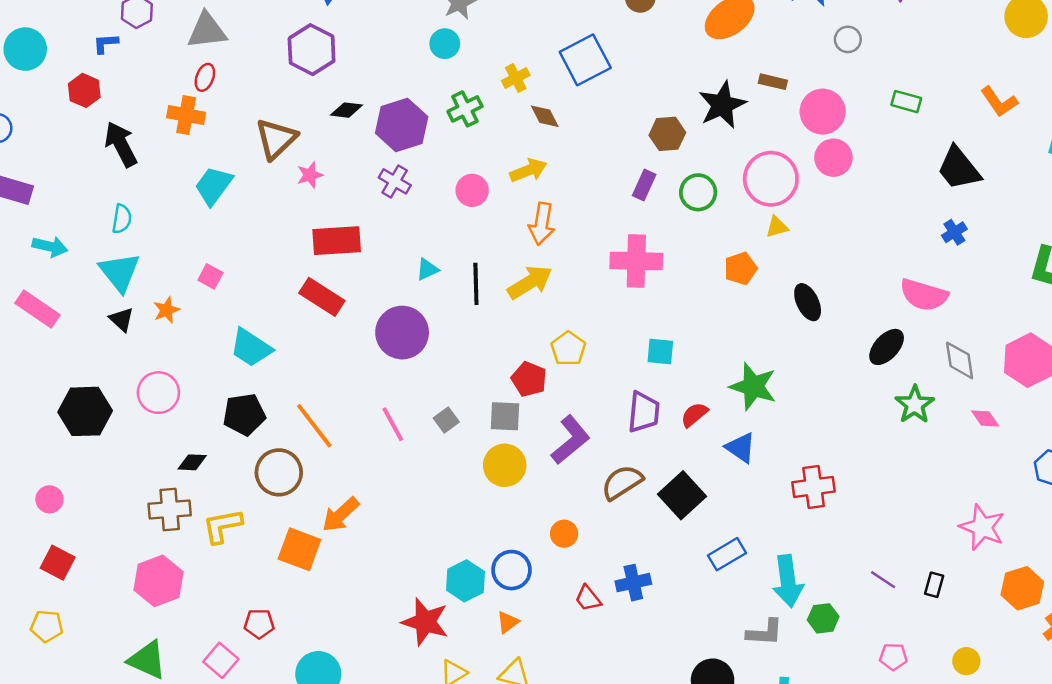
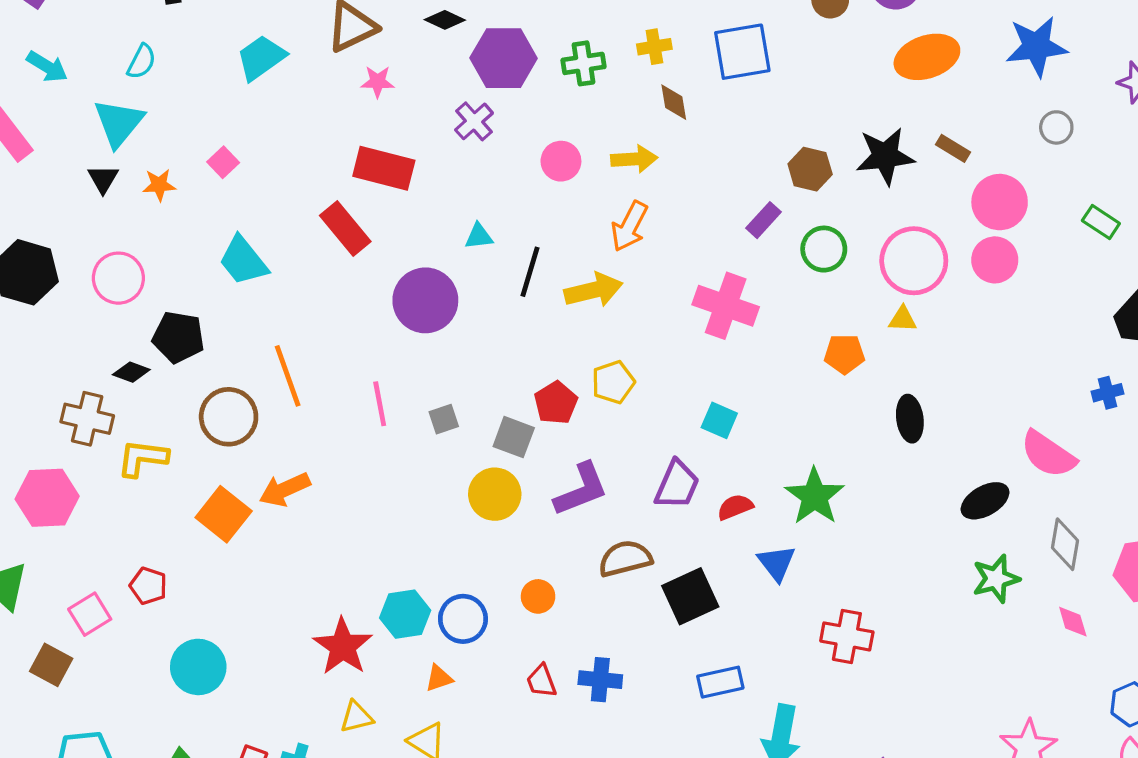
black pentagon: (244, 414) -> (178, 337), moved

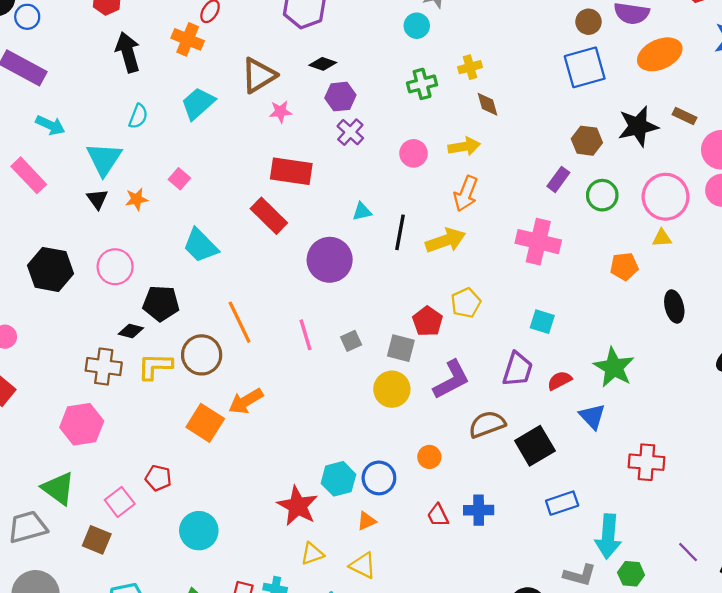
blue square: (742, 52) -> (585, 67), moved
purple hexagon: (504, 58) -> (340, 97), moved, size x0.7
cyan semicircle: (142, 62) -> (138, 116), moved
yellow L-shape: (142, 458) -> (155, 366), moved

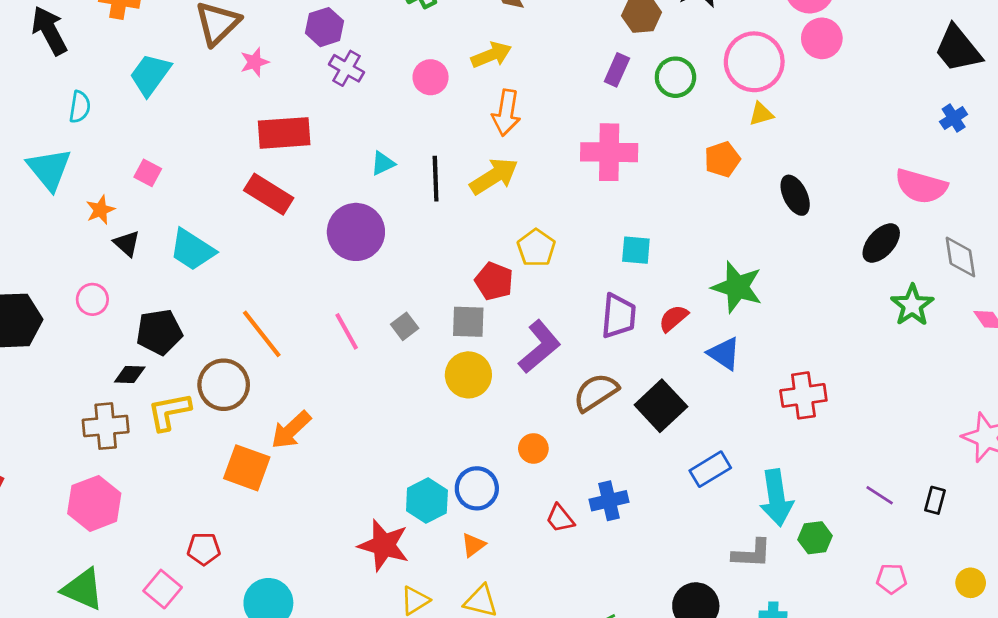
black triangle: (97, 199) -> (127, 243), moved
pink circle: (115, 267) -> (92, 299), size x0.7

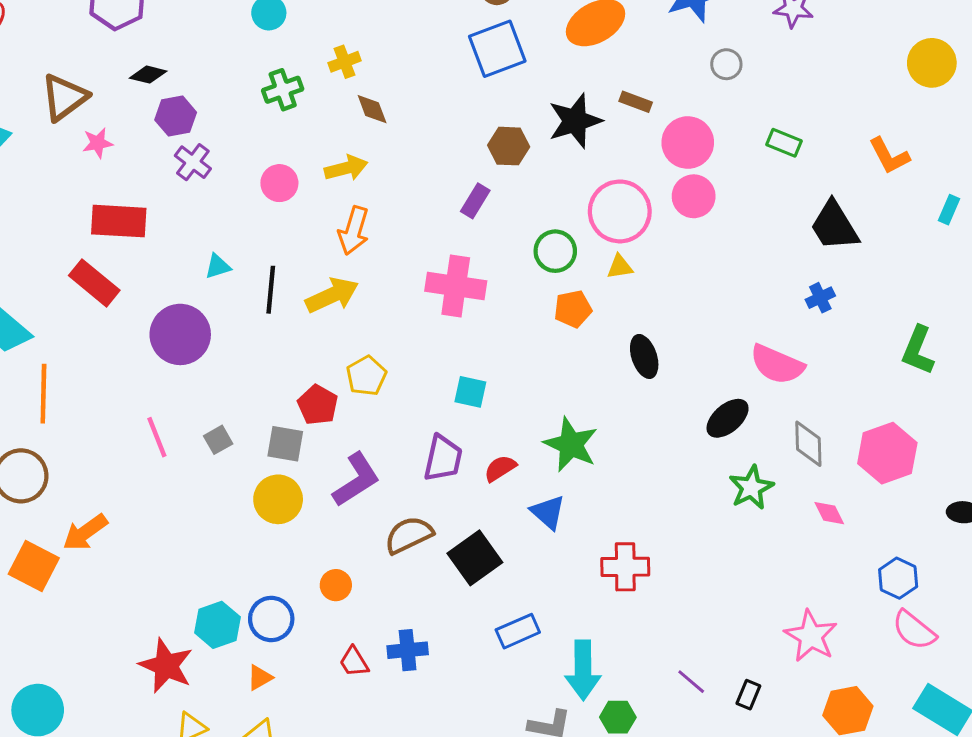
green circle: (675, 77) -> (555, 251), moved
orange line: (262, 334) -> (43, 394), moved, turned 32

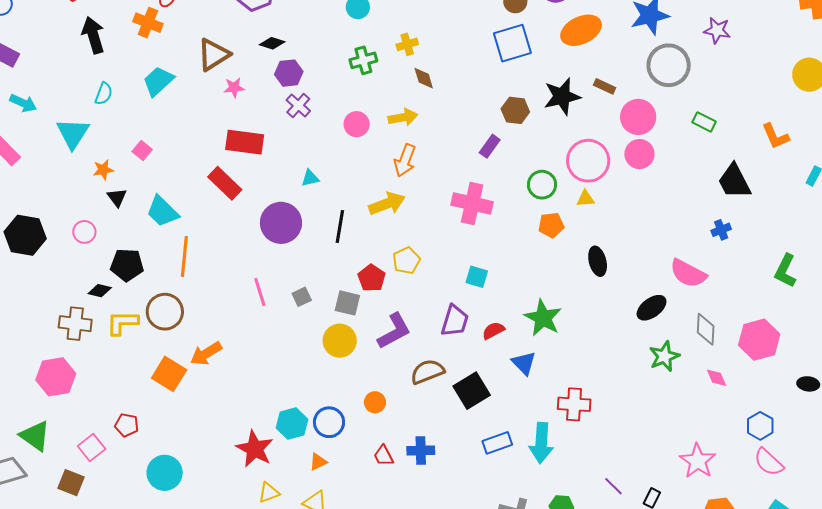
gray circle: (726, 64) -> (669, 65), size x2.0
black line: (271, 290) -> (340, 227), moved
cyan arrow: (583, 670) -> (541, 443), moved

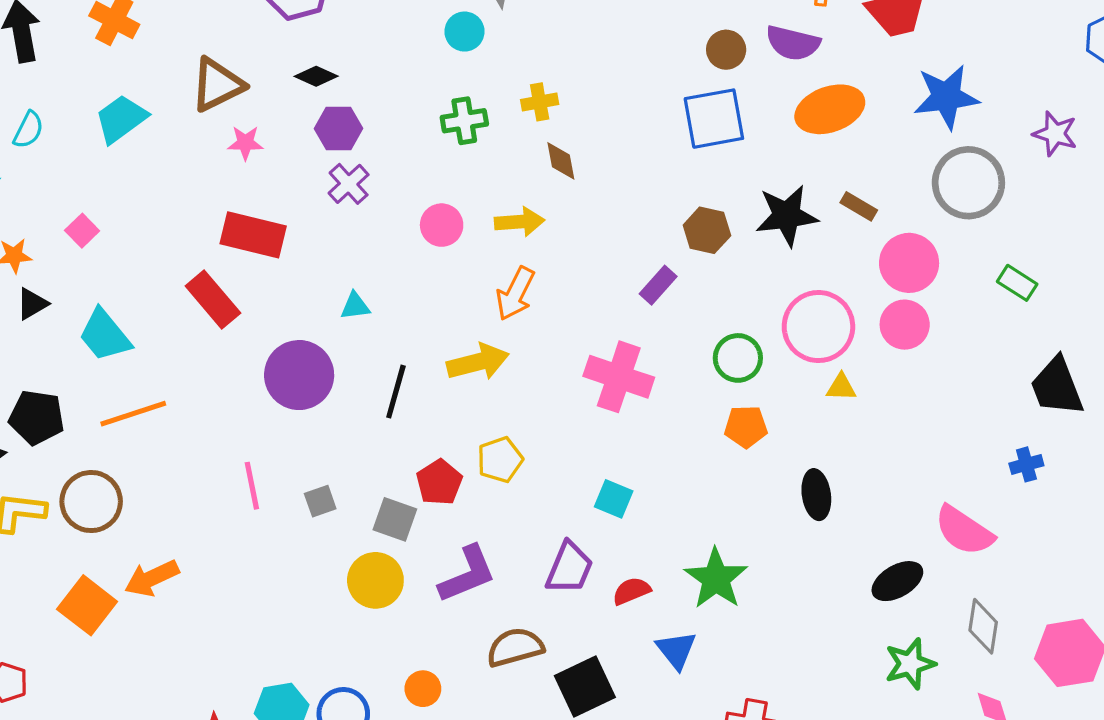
black triangle: (117, 197) -> (32, 304), turned 30
yellow triangle: (585, 199) -> (841, 387), moved
orange line: (184, 256) -> (133, 414), turned 60

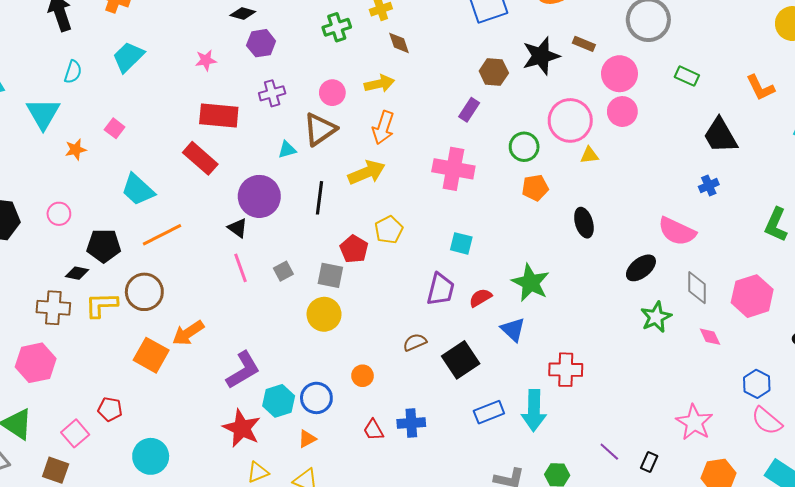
brown triangle: (217, 85) -> (320, 129), moved
purple cross: (349, 184) -> (272, 93), moved, turned 35
black triangle: (32, 304) -> (238, 228), moved, turned -45
purple L-shape: (467, 574) -> (243, 370), moved
brown semicircle: (515, 647) -> (415, 342), size x0.7

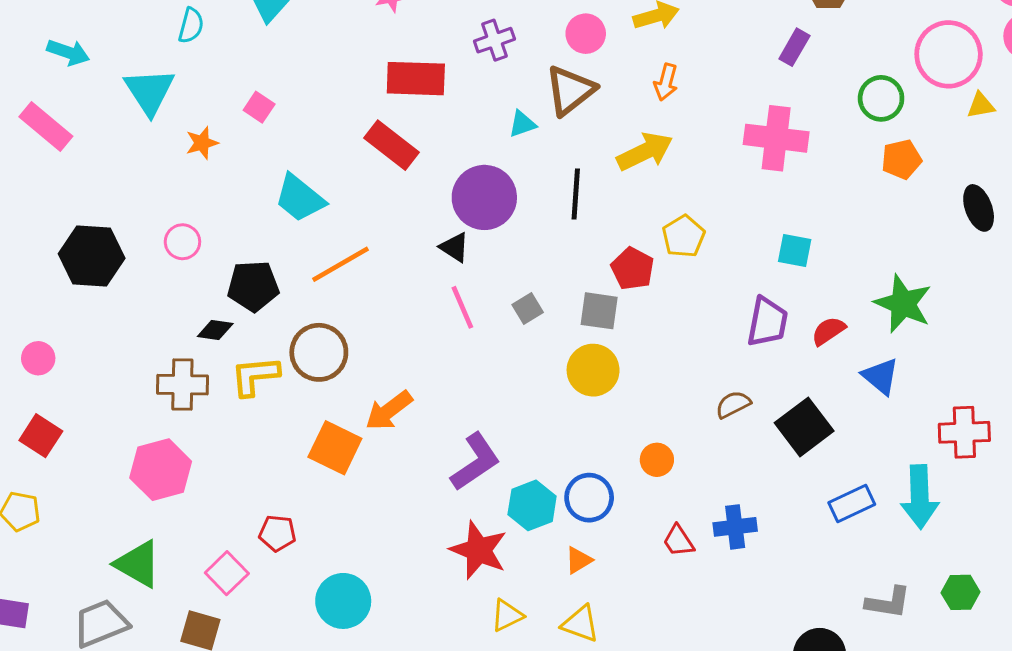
orange arrow: (383, 128) -> (666, 82), size x0.7

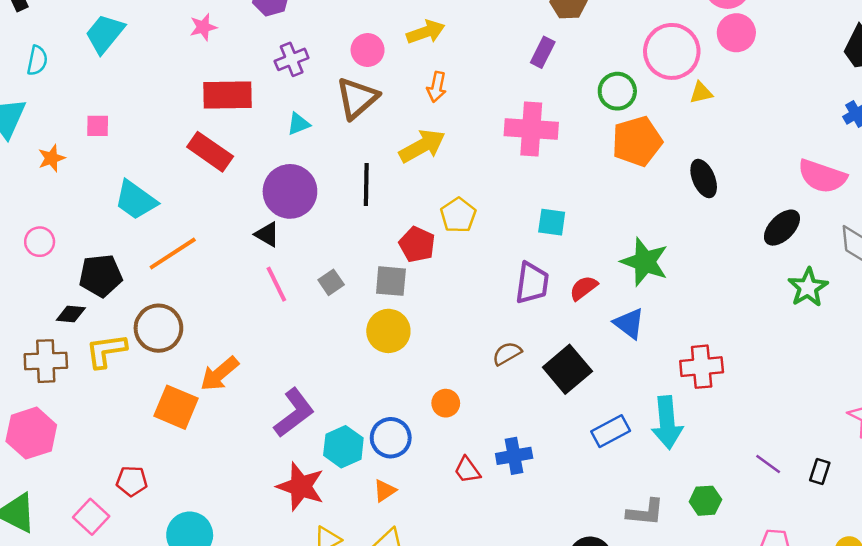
pink square: (259, 107) -> (98, 126), turned -30
cyan triangle: (522, 124) -> (298, 124), moved
orange pentagon: (901, 159) -> (637, 141), size x1.5

